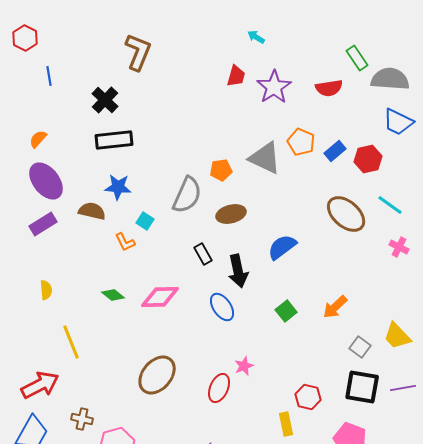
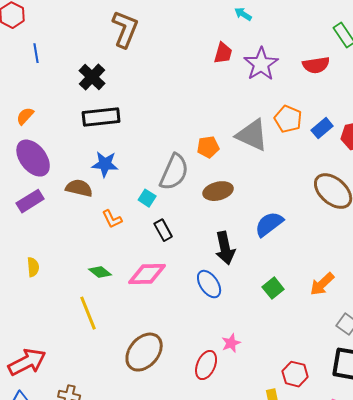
cyan square: (145, 221) -> (147, 198), moved
black rectangle: (203, 254) -> (163, 230), moved
yellow line: (71, 342) -> (88, 313), moved

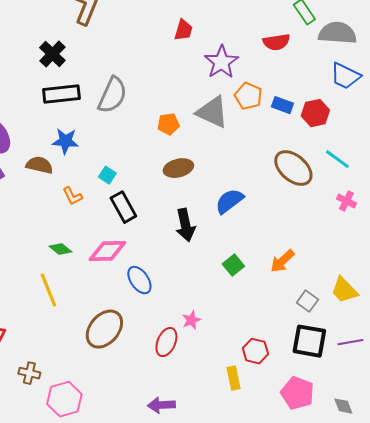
purple star: (261, 64) -> (221, 62), moved
blue rectangle: (322, 128) -> (282, 105), turned 60
gray semicircle: (174, 172) -> (112, 95), moved
black rectangle: (163, 230) -> (123, 207), size x1.4
blue ellipse: (209, 284) -> (139, 280), moved

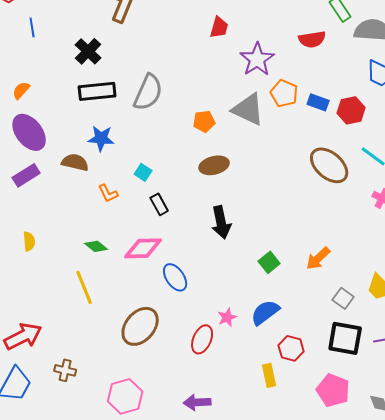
blue semicircle: (229, 201) -> (265, 312), moved
black rectangle: (123, 207) -> (159, 204), size x0.7
pink hexagon: (64, 399) -> (125, 396), moved

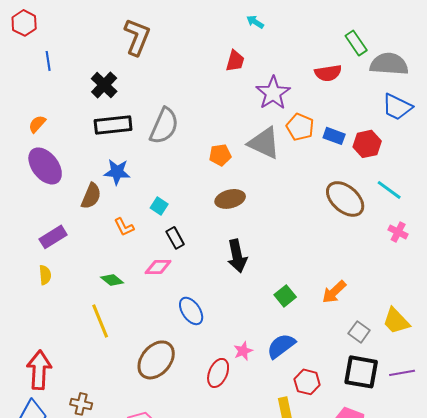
brown semicircle: (75, 162) -> (91, 196), turned 100
purple rectangle: (26, 175) -> (53, 237), moved
pink diamond: (143, 248) -> (158, 267), moved, size x0.7
red arrow: (23, 336) -> (39, 370), turned -60

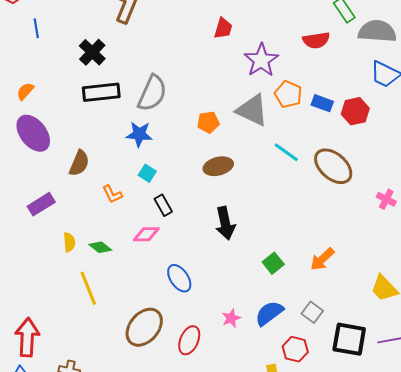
blue star: (117, 172) -> (139, 134), moved
cyan line: (389, 190) -> (286, 152), moved
yellow semicircle: (45, 275) -> (69, 242), moved
gray square: (359, 332) -> (312, 312), moved
red ellipse: (218, 373) -> (189, 340), moved

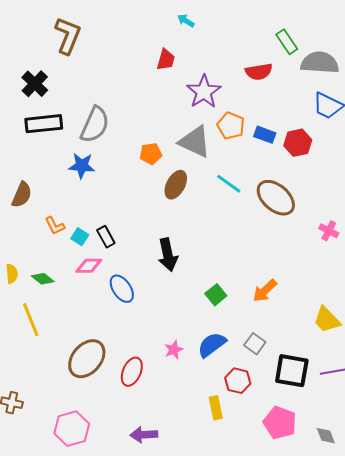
brown ellipse: (218, 166) -> (176, 185), moved, turned -48
cyan square: (147, 173) -> (80, 237), moved
blue ellipse: (179, 278) -> (122, 289), moved

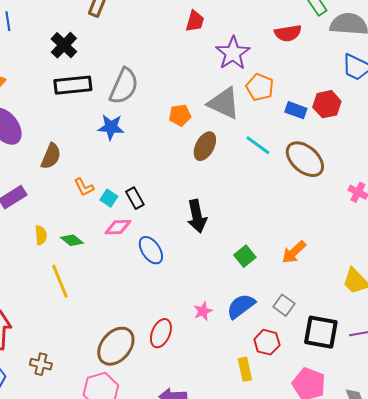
blue rectangle: (265, 135) -> (296, 110), moved
brown ellipse: (87, 359) -> (116, 346), moved

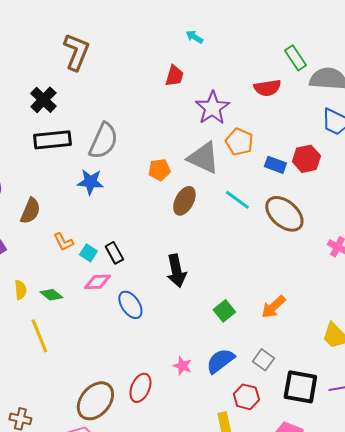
pink star: (203, 311) -> (182, 366), turned -30

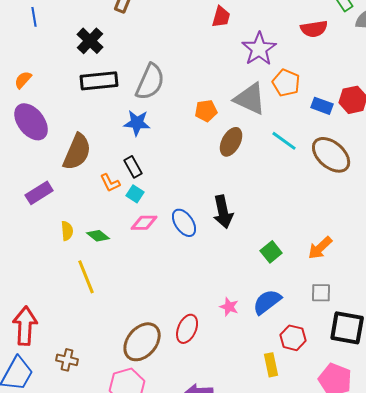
brown semicircle: (30, 211) -> (77, 152), size x1.4
black rectangle: (114, 253) -> (133, 167), moved
blue ellipse: (130, 305) -> (184, 223), moved
gray square: (263, 360) -> (321, 293), moved, turned -35

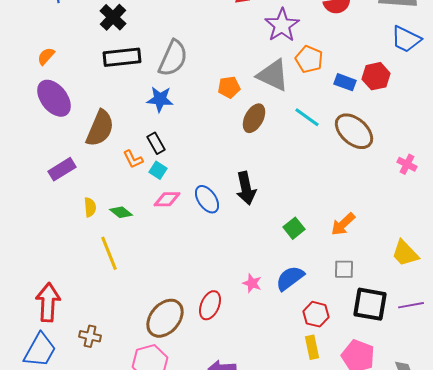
yellow rectangle: (271, 365) -> (312, 347), moved

